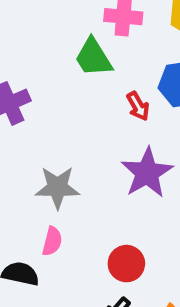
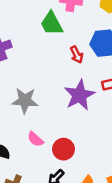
pink semicircle: (52, 241) -> (35, 139), moved, turned 114

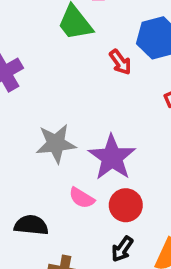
purple star: (79, 95) -> (112, 157), moved

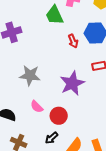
purple star: (112, 157) -> (72, 83), moved

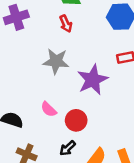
red arrow: (73, 41) -> (66, 24), moved
gray star: (30, 75) -> (56, 61), moved

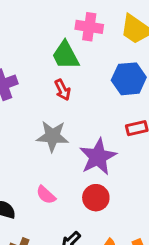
red circle: (76, 120) -> (96, 198), moved

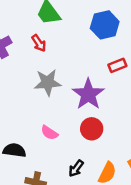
red arrow: (63, 90) -> (39, 43), moved

